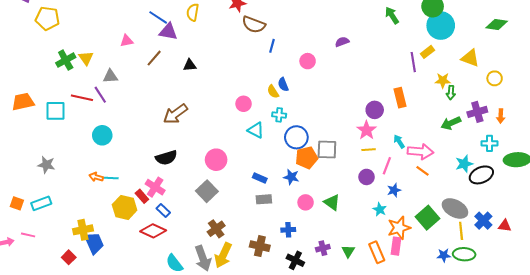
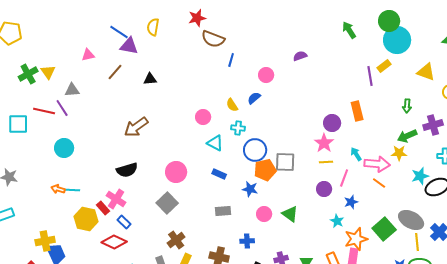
yellow star: (443, 80) -> (399, 153), moved
blue semicircle: (283, 84) -> (254, 98), moved, turned 72
blue rectangle: (260, 178) -> (219, 174), moved

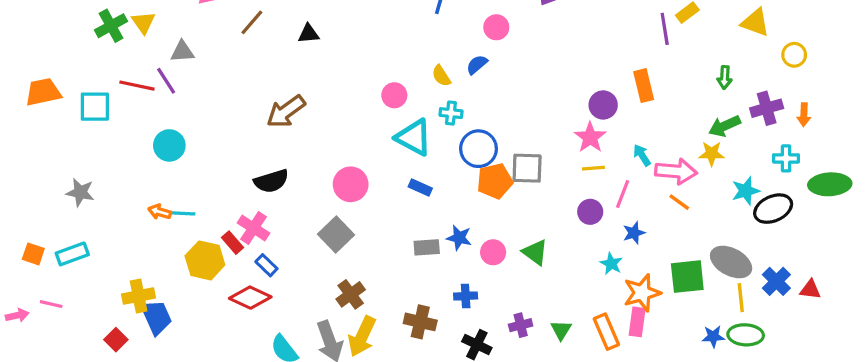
cyan triangle: (215, 143) -> (414, 137), size x1.4
blue star: (250, 189) -> (459, 238), moved
green square: (384, 229) -> (687, 277), turned 35

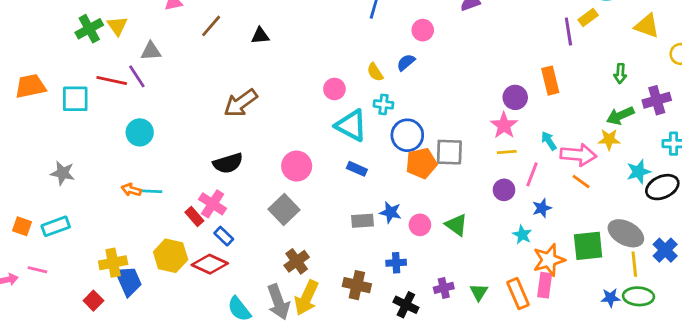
yellow hexagon: (205, 260) -> (171, 256), moved

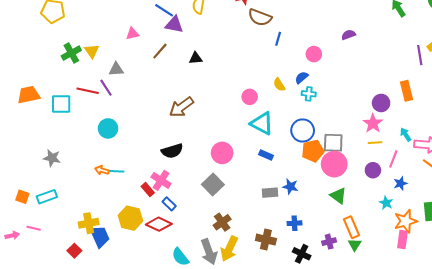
cyan cross: (383, 104) -> (309, 94), moved
pink circle: (420, 225) -> (334, 164), moved, size x1.6
orange rectangle: (518, 294) -> (352, 227), moved

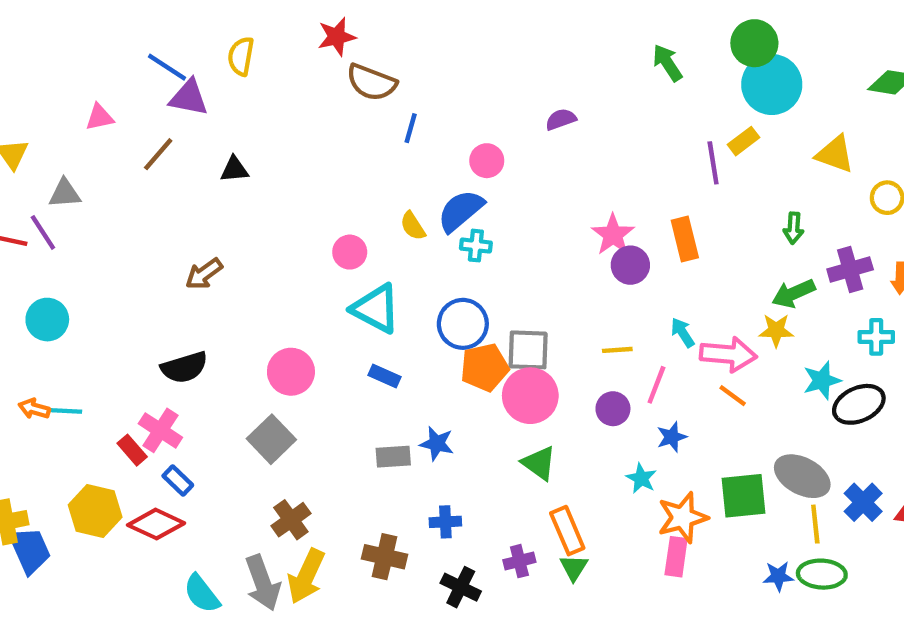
blue semicircle: (302, 78) -> (461, 211), size x1.6
brown arrow: (181, 107) -> (204, 274), size x0.7
pink star: (373, 123) -> (613, 235), moved

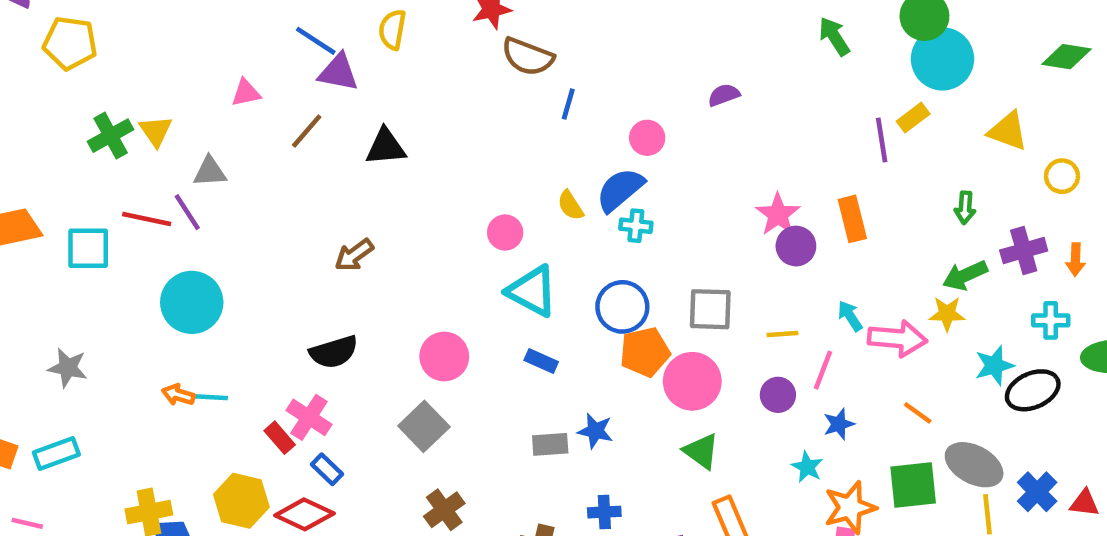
black triangle: (234, 169) -> (386, 147), size x1.4
cyan circle: (47, 320) -> (192, 302), size x1.4
gray square: (528, 350) -> (710, 309), moved
orange line: (733, 396) -> (918, 413), moved

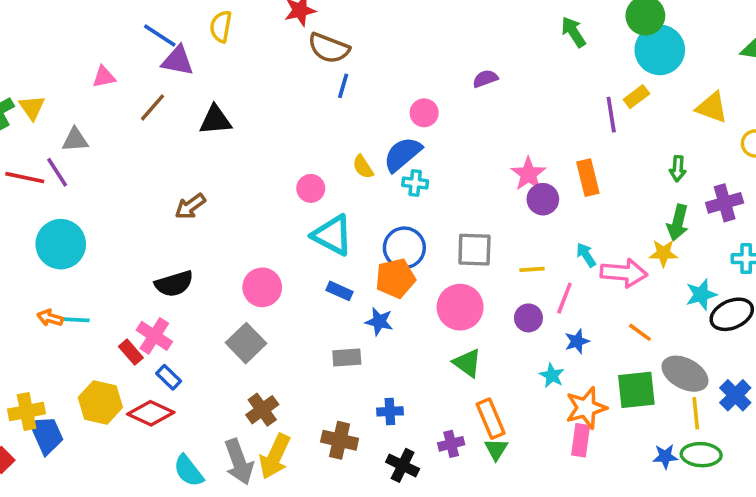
blue line: (568, 104) -> (343, 86), moved
green arrow: (965, 275) -> (678, 223), turned -52
orange pentagon: (645, 352) -> (395, 278), moved
blue star: (595, 431) -> (379, 322), moved

